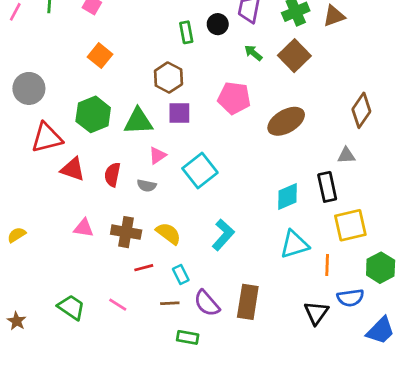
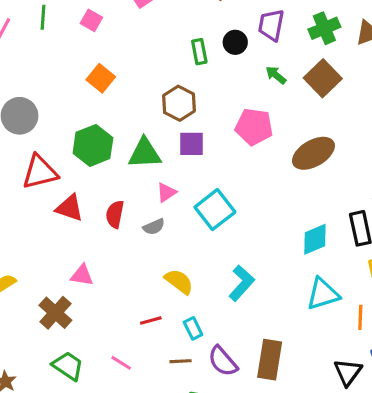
gray semicircle: (147, 186) -> (154, 227), turned -36
brown cross: (126, 232) -> (55, 313), moved, turned 32

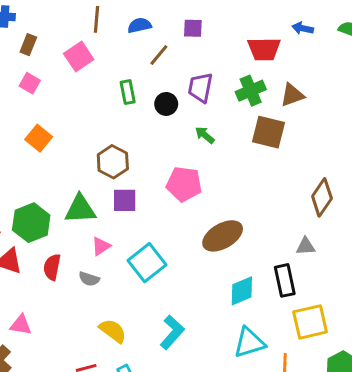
green rectangle: (199, 52) -> (128, 92), moved
brown square: (323, 78) -> (269, 132), moved, turned -32
green hexagon: (93, 145) -> (31, 223), moved
brown ellipse: (313, 153) -> (223, 236), moved
gray semicircle: (154, 227) -> (89, 279), turned 42

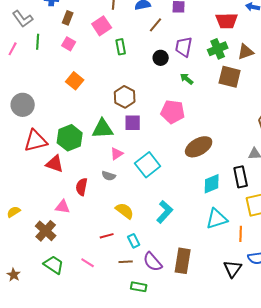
green rectangle: (128, 92) -> (121, 47), moved
red semicircle: (52, 267) -> (82, 187), moved

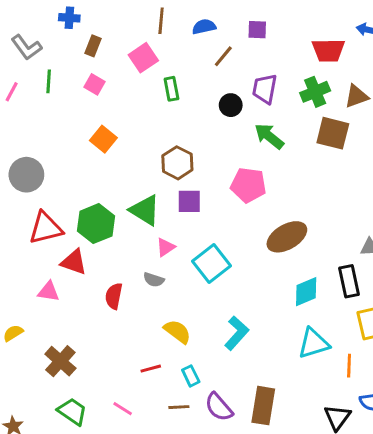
green arrow: (187, 79) -> (269, 136), size x1.5
green triangle: (103, 129) -> (145, 210), turned 35
pink triangle: (63, 207) -> (49, 292), moved

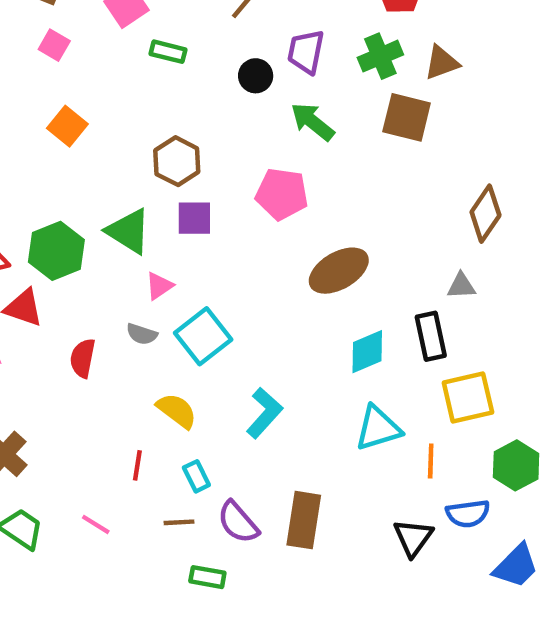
green rectangle: (171, 89) -> (168, 52), turned -65
cyan square: (211, 263) -> (203, 336), moved
red line: (151, 369) -> (137, 465), turned -66

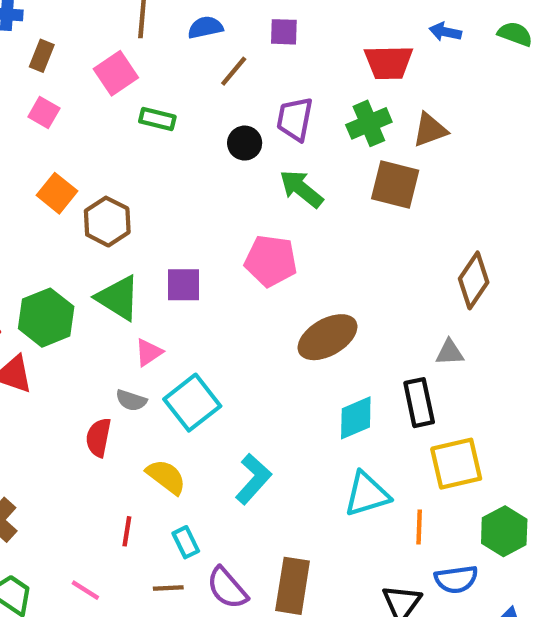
brown hexagon: (177, 161) -> (107, 222), moved
red semicircle: (83, 358) -> (98, 437), moved

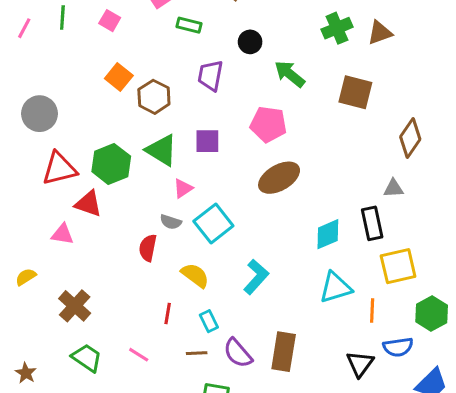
purple trapezoid: (295, 119) -> (210, 75), moved
brown square: (395, 184) -> (355, 92), moved
brown ellipse: (327, 337) -> (279, 178), moved

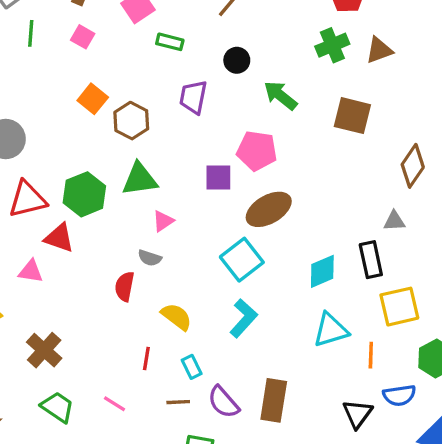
purple square: (207, 141) -> (218, 178), moved
green triangle: (162, 150) -> (140, 179), turned -40
cyan square: (213, 223) -> (242, 260), moved

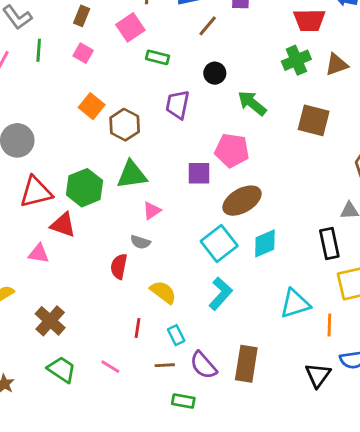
cyan diamond: (322, 271) -> (265, 243), moved

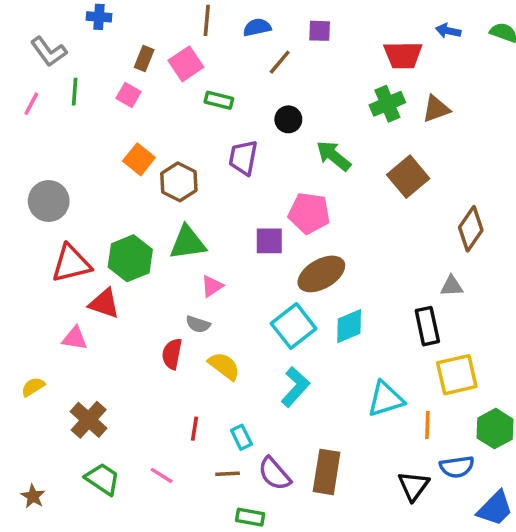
brown rectangle: (82, 16) -> (144, 59), moved
brown square: (314, 120) -> (408, 177), turned 36
yellow semicircle: (163, 292) -> (224, 366), moved

